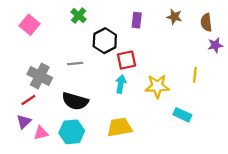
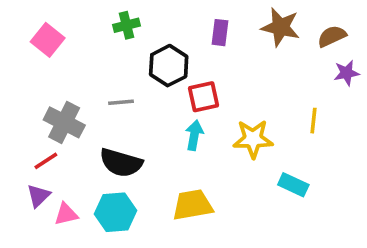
green cross: (79, 16) -> (126, 25), turned 35
brown star: (174, 17) -> (281, 27), size x1.5
brown semicircle: (206, 22) -> (332, 36), turned 72

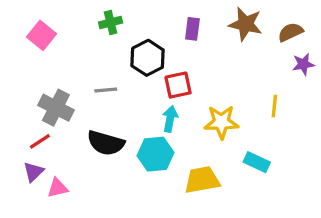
yellow trapezoid: (193, 205) -> (202, 180), moved
cyan hexagon: (115, 212) -> (156, 154), moved

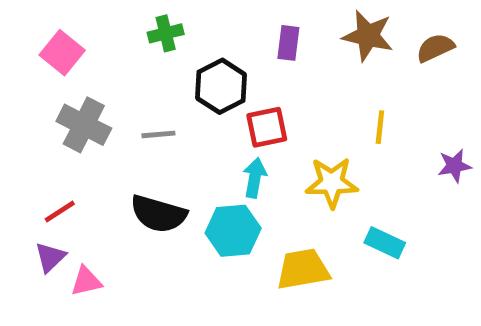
purple star: (303, 64) -> (455, 166), moved
yellow line: (274, 106) -> (380, 127), moved
gray cross: (56, 108) -> (84, 125), moved

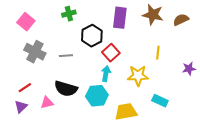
purple rectangle: (288, 43) -> (120, 18), size x1.5
red square: (267, 127) -> (111, 53), turned -30
pink triangle: (86, 281) -> (47, 103), moved

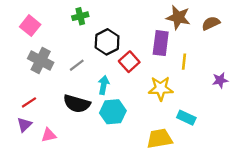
purple rectangle: (120, 18) -> (161, 43), moved
gray line: (66, 56) -> (77, 65), turned -32
cyan arrow: (106, 74) -> (104, 85), moved
pink triangle: (47, 103) -> (49, 135), moved
yellow trapezoid: (126, 112) -> (160, 139), moved

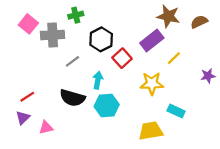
purple rectangle: (161, 43) -> (152, 40), turned 45
gray cross: (41, 61) -> (53, 35), moved, turned -30
yellow line: (184, 62) -> (174, 58), turned 40

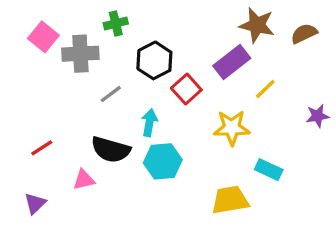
purple triangle: (23, 118) -> (35, 203), moved
pink triangle: (46, 128) -> (84, 180), moved

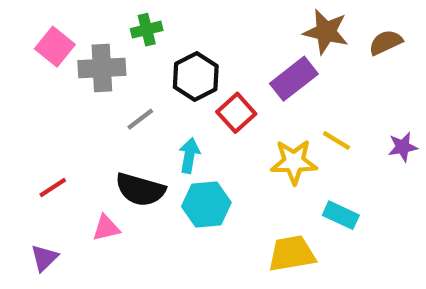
yellow line: (265, 89) -> (337, 141), moved, turned 75

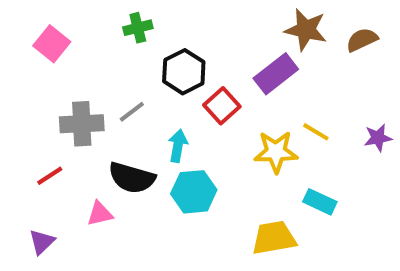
gray cross: (102, 68) -> (82, 124), moved

